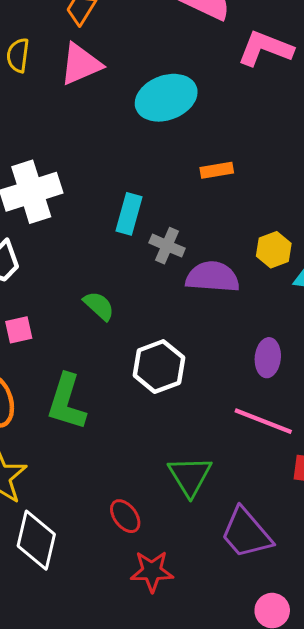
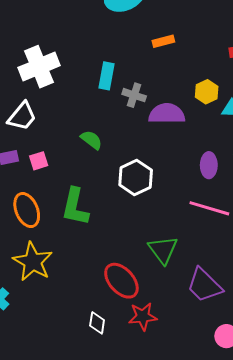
red ellipse: (125, 516) -> (121, 281), size x1.6
white diamond: (36, 540) -> (97, 323), moved, size x0.6

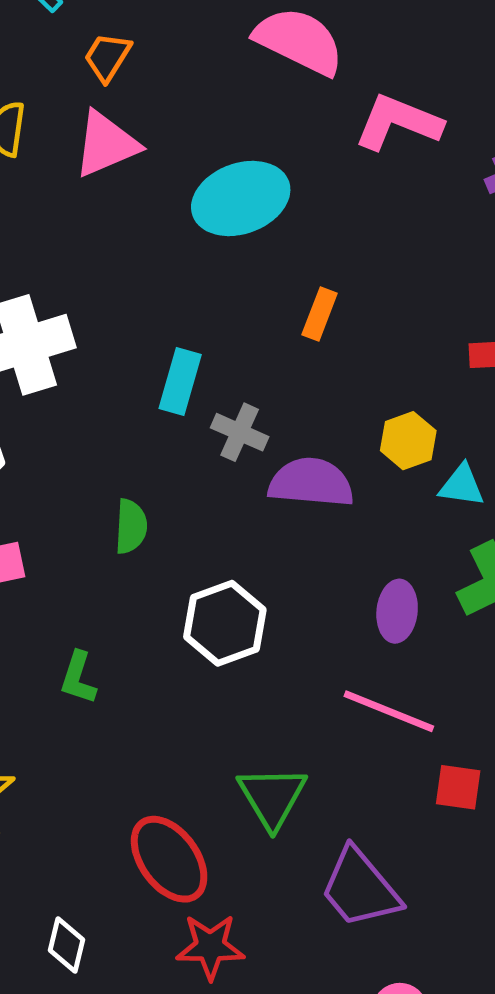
orange rectangle: (163, 41) -> (320, 314), turned -60
green semicircle: (91, 140) -> (131, 526), turned 50
green L-shape: (75, 207) -> (78, 678), size x0.6
white diamond: (97, 323) -> (67, 945), moved

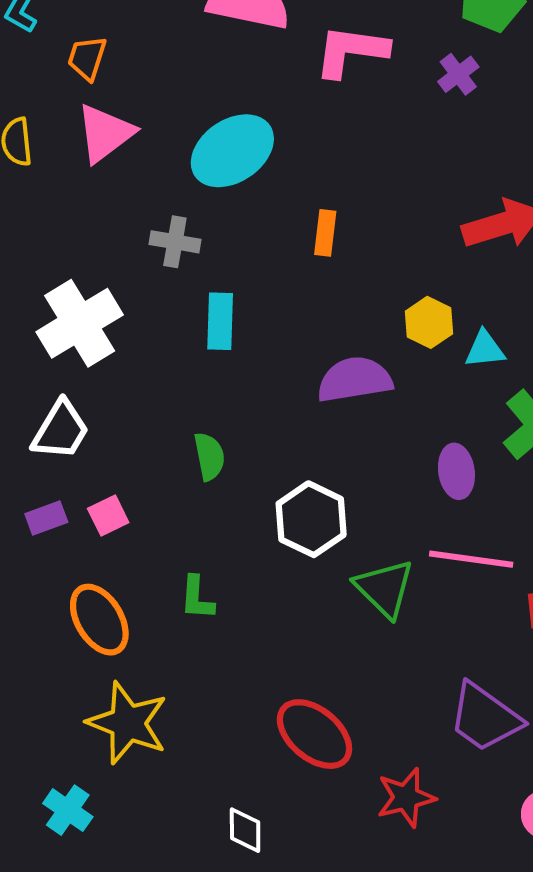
gray cross: (240, 432) -> (175, 242), moved
green triangle: (272, 797) -> (384, 588), moved
red star: (210, 947) -> (406, 798), moved

